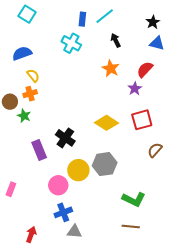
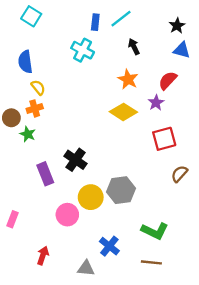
blue semicircle: (22, 53) -> (25, 62), turned -78
yellow diamond: (107, 123) -> (123, 112), moved
blue cross: (63, 212) -> (109, 246), moved, turned -30
red arrow: (31, 235) -> (43, 255), moved

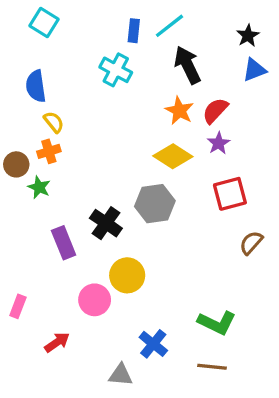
black arrow: (134, 47) -> (188, 65), size x1.6
blue triangle: (182, 50) -> (254, 70), turned -36
red semicircle: (168, 80) -> (215, 111), moved
gray hexagon: (121, 190) -> (155, 204), moved
red arrow: (43, 255) -> (57, 342), moved, turned 36

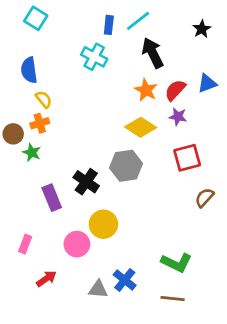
blue triangle: (254, 70) -> (207, 83), moved
purple star: (219, 143) -> (178, 117), turned -30
pink rectangle: (18, 306) -> (25, 244), moved
gray triangle: (121, 375) -> (98, 289), moved

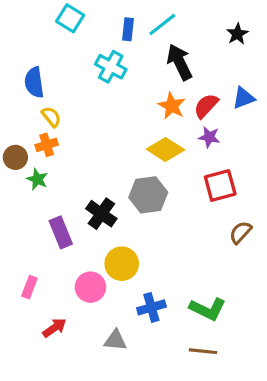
cyan square: (36, 18) -> (70, 18), moved
blue cross: (125, 280) -> (151, 307), moved, turned 35

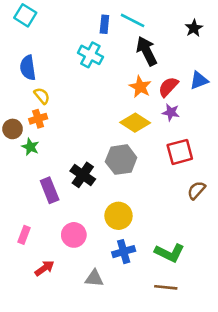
cyan square: (70, 18) -> (25, 15), moved
cyan line: (162, 25) -> (133, 20), turned 65
yellow circle: (122, 264) -> (119, 216), moved

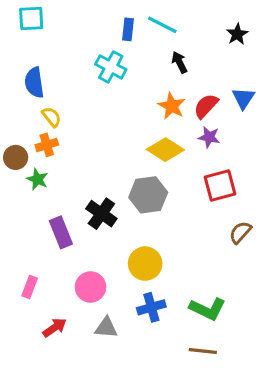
cyan square: (25, 15) -> (31, 19), turned -35
black arrow: (147, 51) -> (179, 62), size x0.6
blue triangle: (199, 80) -> (243, 98), turned -36
gray triangle: (94, 278) -> (106, 328), moved

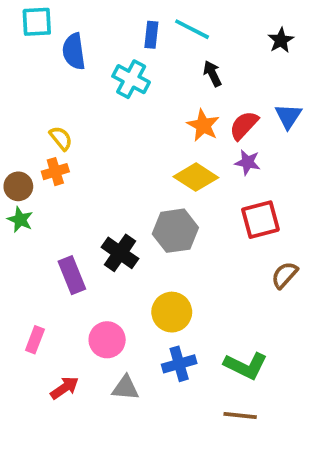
blue semicircle: (34, 83) -> (74, 51), moved
green star: (37, 179) -> (20, 220), moved

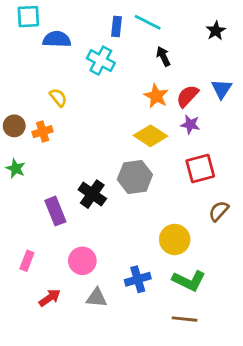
blue semicircle: (74, 51) -> (57, 39), turned 100
yellow semicircle: (61, 138) -> (58, 97), moved
brown circle: (18, 186) -> (14, 126), moved
yellow circle: (172, 312) -> (175, 239), moved

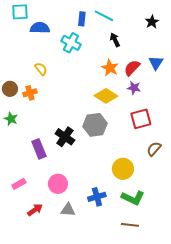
pink rectangle: (27, 261) -> (19, 184), turned 40

